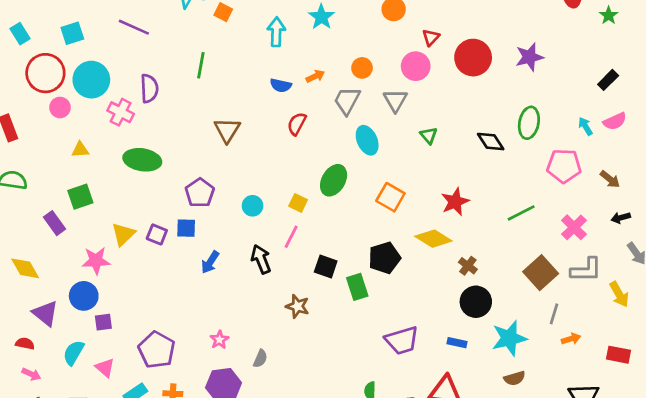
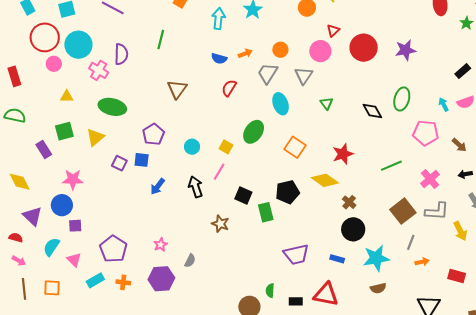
yellow triangle: (123, 234) -> (95, 137), moved

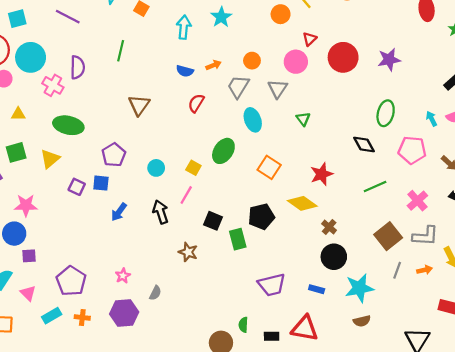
black diamond: (372, 111) -> (364, 145), moved
orange arrow: (422, 262) -> (425, 270), moved

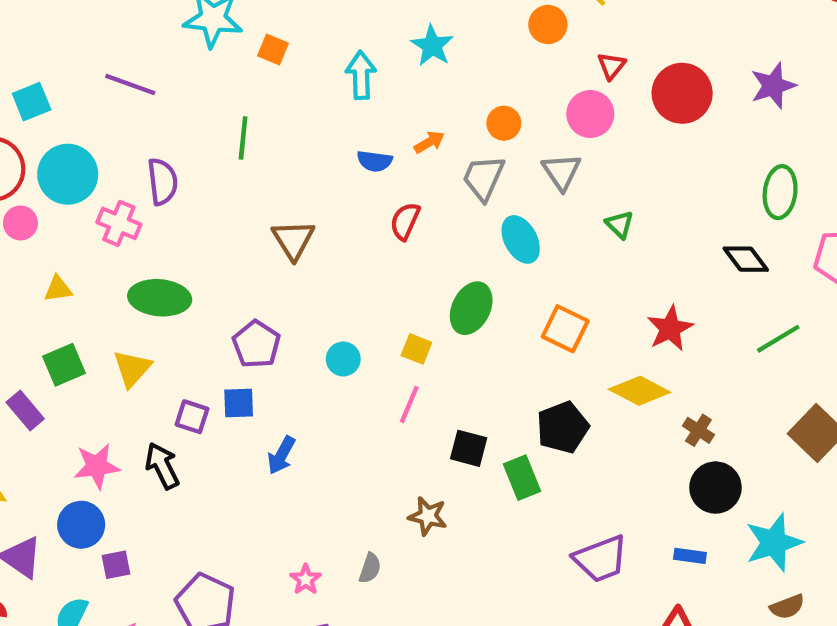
black arrow: (161, 212) -> (162, 466), moved
gray semicircle: (155, 293) -> (370, 568), moved

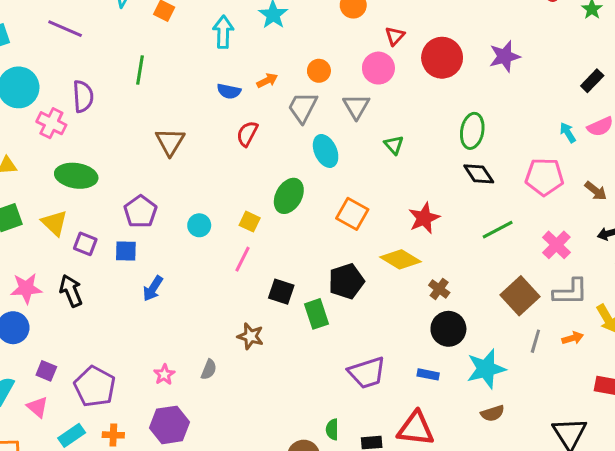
green ellipse: (780, 192) -> (472, 131), moved
yellow triangle: (132, 368) -> (54, 223), turned -32
purple square: (192, 417) -> (85, 244), moved
purple square: (116, 565) -> (46, 371), moved, turned 30

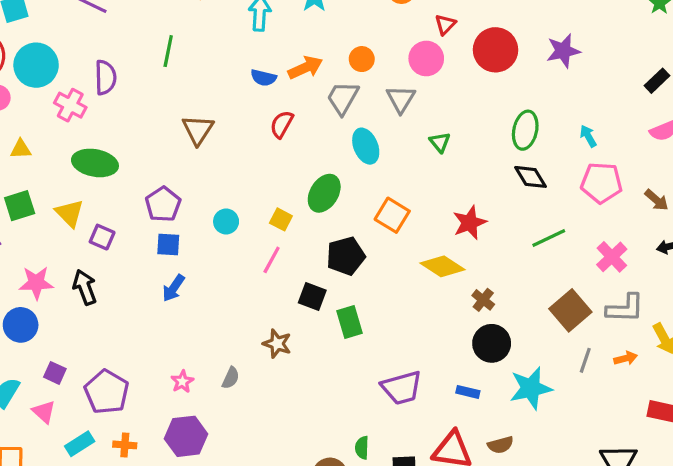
orange arrow: (267, 81) -> (305, 68), size x1.5
cyan arrow: (568, 133) -> (588, 136), moved
blue square: (126, 251) -> (168, 245), moved
black pentagon: (346, 281) -> (346, 256), moved
brown semicircle: (493, 413) -> (501, 445), moved

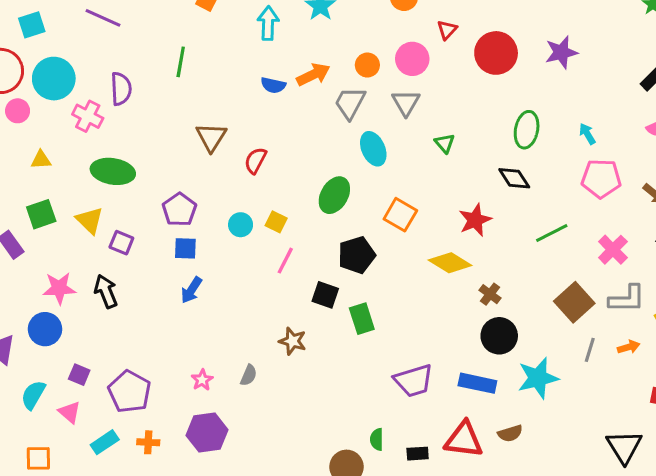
pink circle: (426, 58) -> (412, 59), moved
red semicircle: (282, 124) -> (255, 160), moved
black diamond: (530, 177) -> (514, 178), moved
yellow square: (281, 219) -> (276, 222), moved
blue rectangle: (468, 392) -> (477, 383), size x1.6

